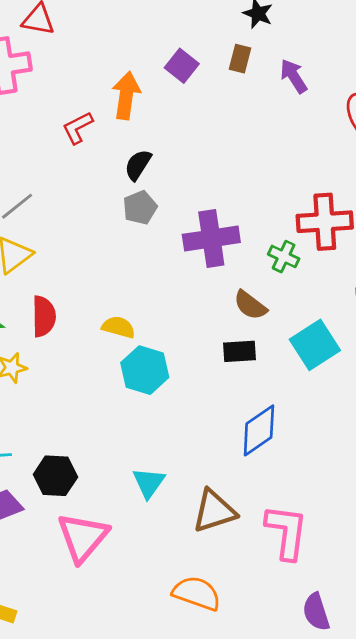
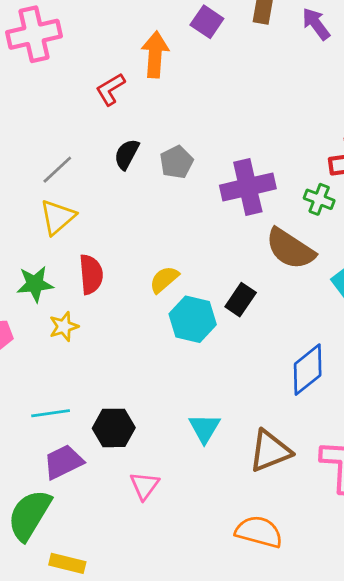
black semicircle: (138, 165) -> (127, 154), moved
brown semicircle: (250, 305) -> (290, 249), size x1.5
yellow semicircle: (118, 327) -> (164, 279), turned -52
black rectangle: (240, 351) -> (241, 300), moved, turned -48
pink triangle: (83, 537) -> (144, 486), size x0.6

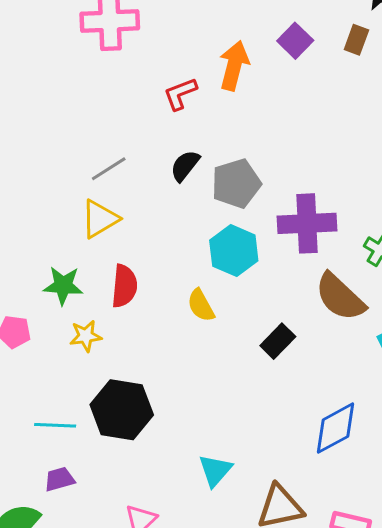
gray pentagon: (176, 162) -> (236, 184), size x1.4
yellow semicircle: (164, 279) -> (201, 305), turned -88
cyan hexagon: (193, 319) -> (234, 251), moved
black hexagon: (114, 428) -> (122, 410), moved, size x1.4
purple trapezoid: (63, 462) -> (59, 479), size x0.7

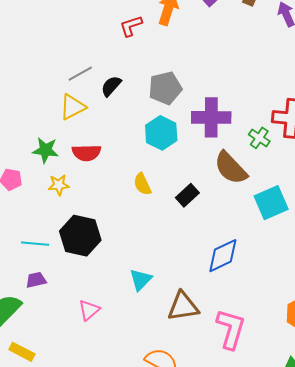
black semicircle: (185, 166) -> (111, 86), moved
red semicircle: (124, 286) -> (87, 153), turned 80
yellow semicircle: (201, 305) -> (142, 184), moved

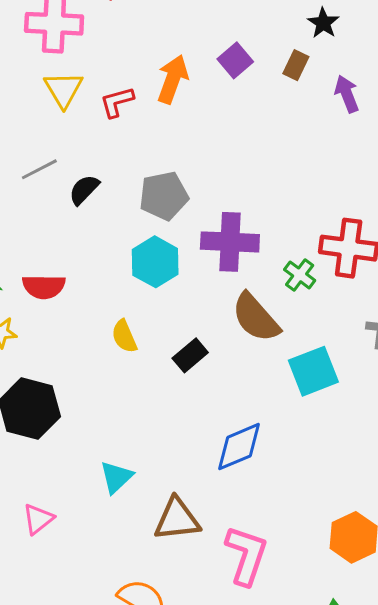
yellow triangle: (73, 107) -> (63, 89), moved, turned -36

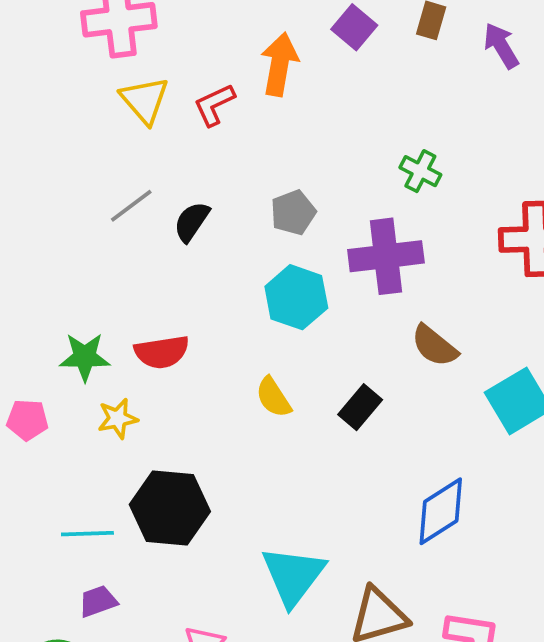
gray pentagon: (164, 196) -> (293, 213), size x0.7
green cross: (300, 275) -> (420, 171), moved
brown semicircle: (256, 318) -> (434, 346), size x0.7
cyan triangle: (116, 477) -> (293, 576), size x1.5

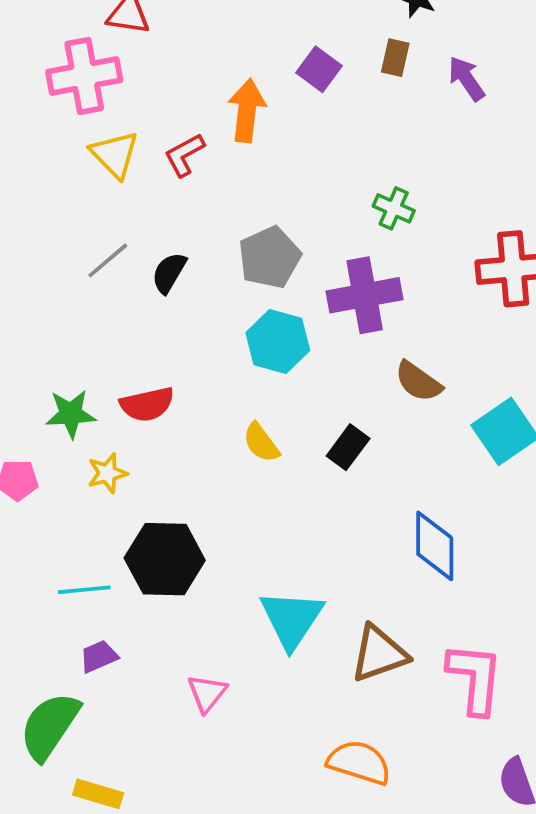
gray pentagon: (293, 213) -> (269, 257), size x1.4
blue diamond: (441, 511) -> (435, 546), turned -54

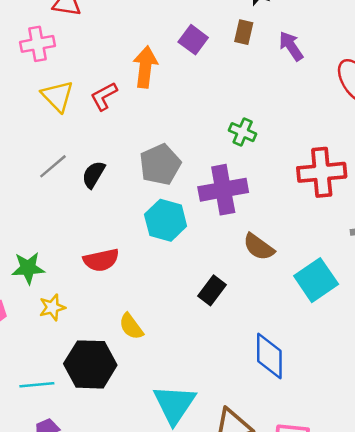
pink cross: (84, 76) -> (37, 44), size x0.7
red semicircle: (147, 404) -> (101, 260), moved
yellow semicircle: (261, 443) -> (131, 326), moved

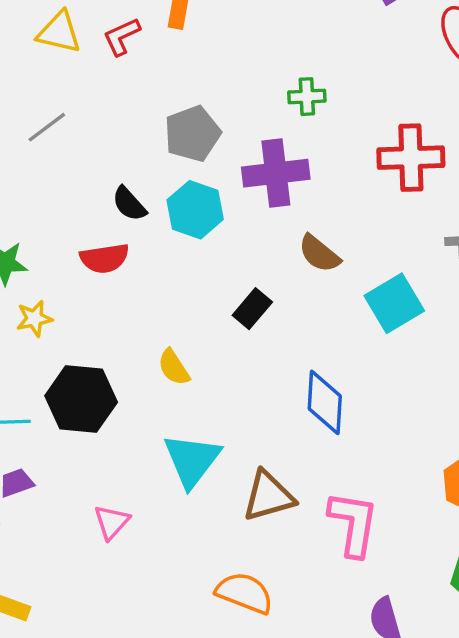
yellow triangle: (58, 96) -> (59, 32), turned -36
green cross: (243, 132) -> (307, 97), turned -30
black semicircle: (93, 174) -> (129, 204), moved, turned -76
yellow semicircle: (131, 326) -> (174, 367), moved

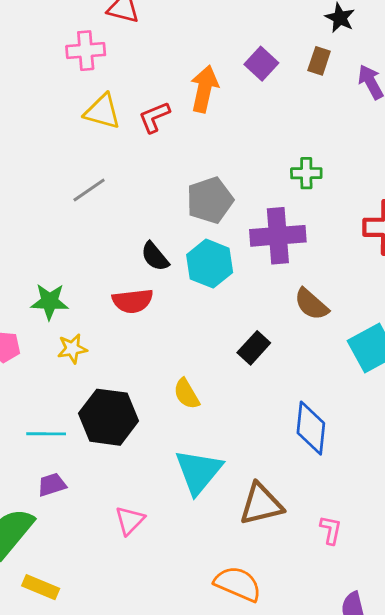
pink L-shape: (353, 524) -> (331, 530), size x0.5

